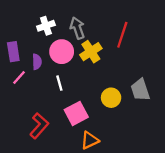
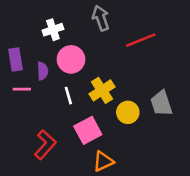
gray arrow: (77, 28) -> (101, 18), moved
red line: (122, 35) -> (141, 40), turned 50
yellow cross: (91, 52) -> (102, 90), moved
pink line: (19, 77) -> (22, 89), turned 48

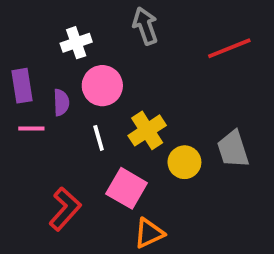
red line: (141, 40) -> (229, 48), moved
pink square: (88, 130) -> (127, 188), turned -32

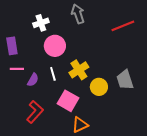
purple semicircle: (61, 102) -> (33, 80), moved, turned 32

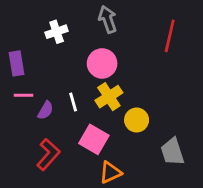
red line: (123, 26) -> (170, 36), turned -55
pink circle: (55, 46) -> (102, 63), moved
gray trapezoid: (125, 80) -> (172, 152), moved

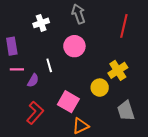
yellow cross: (109, 97) -> (118, 70), moved
white line: (73, 102) -> (49, 65), moved

